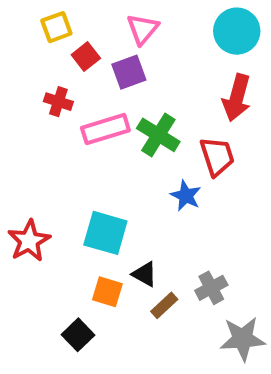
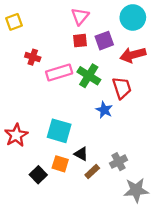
yellow square: (56, 27) -> (14, 22), moved
red square: (86, 57) -> (80, 41), moved, turned 32
purple square: (129, 72) -> (104, 41), moved
red arrow: (237, 98) -> (133, 55), turned 60
black square: (78, 335) -> (38, 175), moved

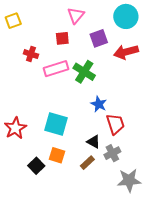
red square: (80, 41) -> (62, 38), moved
red trapezoid: (122, 88) -> (115, 124), moved
black triangle: (81, 154) -> (94, 142), moved

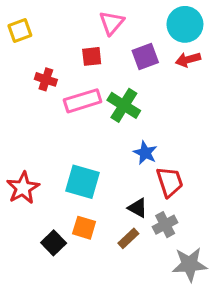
red arrow: (126, 52) -> (188, 60), moved, size x0.7

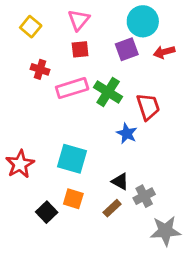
pink triangle: (112, 23) -> (79, 20), moved
cyan circle: (185, 24) -> (143, 21), moved
yellow square: (20, 30) -> (31, 27), moved, turned -30
red trapezoid: (170, 182) -> (148, 107), moved

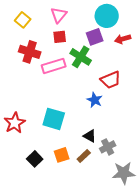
red cross: (40, 69) -> (30, 52), size x1.5
green cross: (108, 92) -> (81, 57), moved
red trapezoid: (148, 107) -> (111, 80), turned 85
orange square: (73, 199) -> (62, 155), moved, turned -35

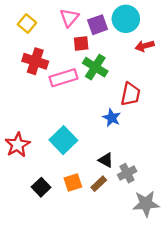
red square: (60, 37) -> (81, 44), moved
purple square: (95, 37) -> (98, 25), moved
red trapezoid: (111, 80) -> (131, 94), turned -55
cyan square: (54, 119) -> (63, 140), turned 30

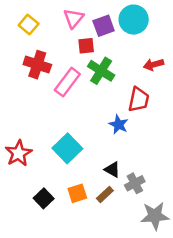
red arrow: (145, 46) -> (154, 65), moved
pink rectangle: (63, 78) -> (67, 82), turned -36

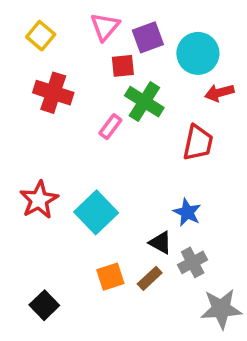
cyan circle: (134, 20) -> (198, 53), moved
pink rectangle: (67, 82) -> (110, 127), moved, size x0.6
blue star: (119, 125) -> (187, 212), moved
red star: (19, 153) -> (39, 200), moved
black square: (44, 198) -> (44, 305), moved

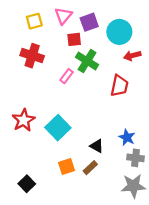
yellow square: (41, 36) -> (34, 21), moved, turned 35
blue star: (187, 212) -> (127, 137), moved
gray cross: (193, 262) -> (136, 158), moved, turned 35

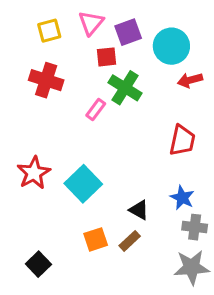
red trapezoid: (119, 86) -> (182, 140), moved

